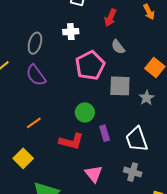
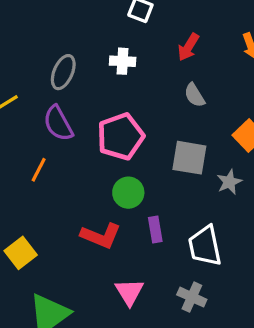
pink pentagon: (90, 65) -> (121, 136), moved
orange line: (34, 123) -> (39, 170), moved, turned -35

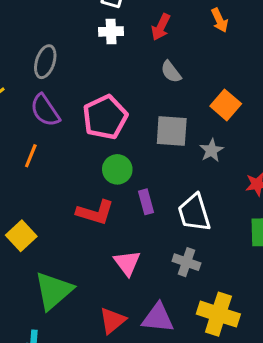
white cross: (123, 61) -> (111, 31), moved

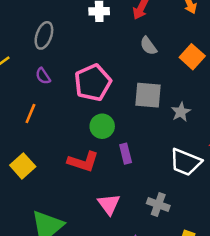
orange square: (226, 105) -> (192, 57), moved
purple semicircle: (45, 110) -> (43, 76), size x0.6
white trapezoid: (194, 213) -> (186, 162), moved, turned -52
yellow square: (21, 236) -> (23, 166), moved

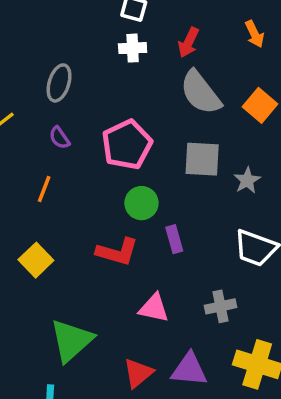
gray semicircle: (148, 46) -> (200, 93), size x1.8
pink triangle: (109, 204) -> (154, 308), turned -40
gray cross: (158, 205) -> (221, 306), turned -30

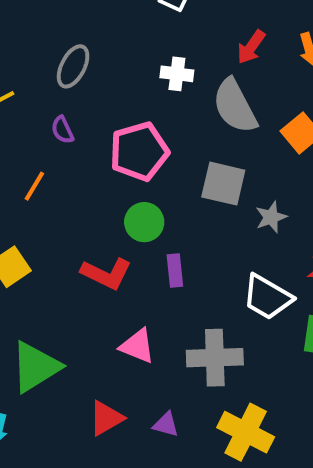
red arrow: (189, 42) -> (251, 47), moved
white cross: (133, 48) -> (177, 74), moved
gray cross: (221, 306) -> (215, 358), size x1.5
purple triangle: (189, 370) -> (166, 424), size x0.6

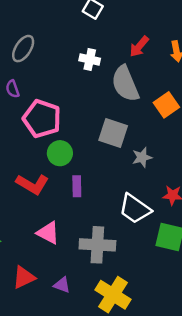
pink pentagon: (139, 151) -> (42, 119), moved, turned 30

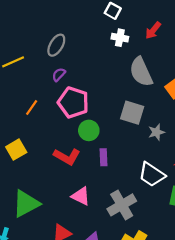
red arrow: (139, 47) -> (153, 30), moved
white cross: (90, 59) -> (120, 38), moved
purple semicircle: (13, 89) -> (59, 75), moved, turned 64
gray cross: (97, 245) -> (122, 205), turned -32

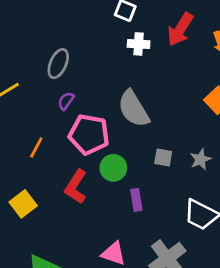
red arrow: (153, 30) -> (180, 29), size x1.4
gray semicircle: (141, 72) -> (134, 109), moved
gray square: (132, 113) -> (163, 157), moved, size x0.6
red L-shape: (67, 156) -> (76, 187), moved, turned 100

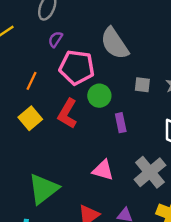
yellow square: (23, 204) -> (30, 118), moved

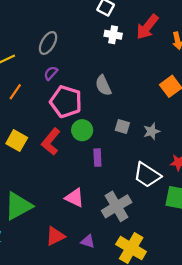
gray semicircle: (115, 43) -> (103, 85), size x0.7
orange line: (31, 81) -> (15, 92), moved
yellow square: (30, 118) -> (17, 141), turned -30

